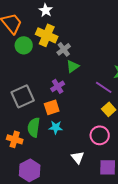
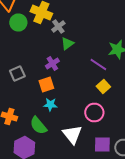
gray square: (23, 96) -> (17, 74), size x0.7
green semicircle: (34, 127) -> (38, 126), moved, turned -48
white triangle: (78, 157) -> (72, 134), size x1.5

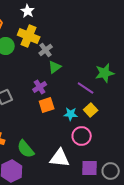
orange square: (46, 84) -> (47, 105), moved
cyan star: (50, 104) -> (71, 114), moved
white triangle: (72, 134) -> (60, 158), turned -45

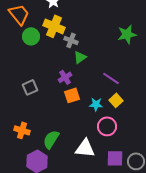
gray cross: (46, 50) -> (71, 40), turned -32
green star: (105, 73) -> (127, 34), moved
green semicircle: (26, 149) -> (51, 139), turned 72

